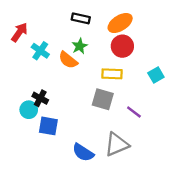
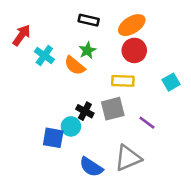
black cross: (40, 98) -> (85, 111), moved
gray square: (103, 99) -> (113, 109), turned -30
cyan circle: (29, 110) -> (71, 126), moved

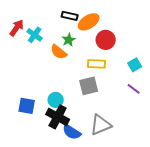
orange ellipse: (132, 25) -> (89, 22), moved
cyan cross: (44, 55) -> (35, 35), moved
black cross: (85, 111) -> (58, 117), moved, size x1.6
purple line: (147, 123) -> (134, 89), moved
blue square: (53, 138) -> (27, 106), moved

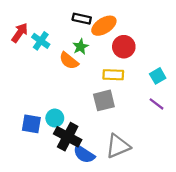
cyan circle: (56, 100) -> (55, 118), moved

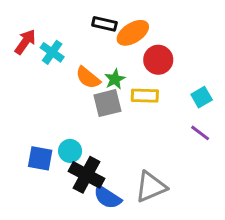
green star: (81, 47) -> (115, 79), moved
gray square: (104, 100) -> (107, 103), moved

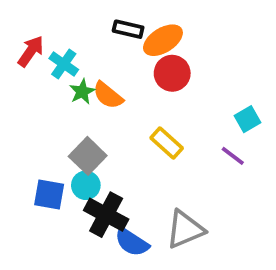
red circle: (158, 60) -> (172, 73), moved
green star: (115, 79) -> (82, 92), moved
yellow rectangle: (145, 96) -> (167, 143), moved, turned 40
gray square: (107, 103) -> (88, 156), moved, turned -32
purple line: (200, 133) -> (233, 156), moved

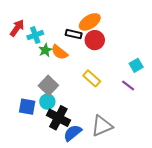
black rectangle: (128, 29) -> (74, 34), moved
cyan cross: (64, 64) -> (35, 35), turned 35
blue semicircle: (132, 242) -> (73, 133), turned 108

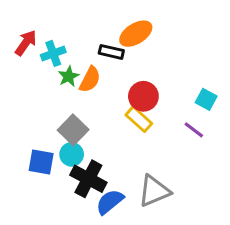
red circle: (95, 40) -> (143, 96), moved
orange semicircle: (59, 52) -> (90, 79), turned -102
cyan square: (136, 65) -> (206, 99), turned -32

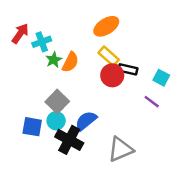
black rectangle: (111, 52) -> (128, 69), moved
yellow rectangle: (139, 119) -> (109, 56), moved
blue semicircle: (110, 202) -> (86, 121), moved

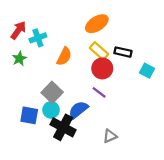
green star: (54, 60) -> (19, 59), moved
black rectangle: (128, 69) -> (123, 52), moved
purple line: (152, 102) -> (99, 92), moved
gray triangle: (121, 149) -> (110, 136), size x0.6

